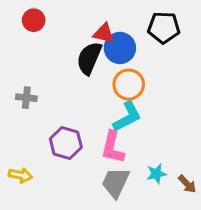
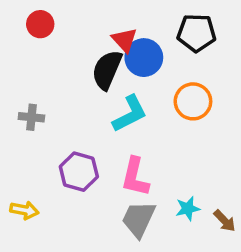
red triangle: (104, 33) -> (125, 40), turned 35
orange circle: (129, 85) -> (193, 101), moved
cyan L-shape: (127, 117) -> (130, 114), moved

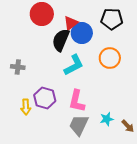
red circle: (40, 24) -> (42, 14), moved, size x1.5
red triangle: (125, 40) -> (71, 23), turned 35
yellow arrow: (24, 210) -> (26, 107), moved, turned 77

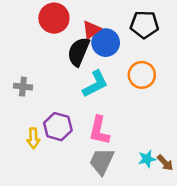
cyan star: (107, 119) -> (147, 159), moved

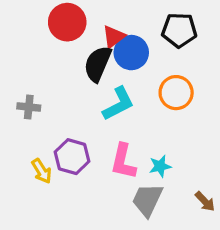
yellow arrow: (33, 138) -> (42, 171), turned -30
cyan star: (147, 159) -> (160, 166), moved
gray trapezoid: (102, 161) -> (147, 200), moved

